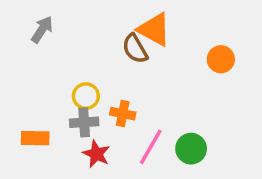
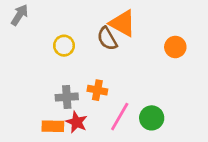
gray arrow: (42, 29) -> (19, 15), moved
yellow circle: (86, 96) -> (64, 46), moved
orange rectangle: (35, 138) -> (53, 126), moved

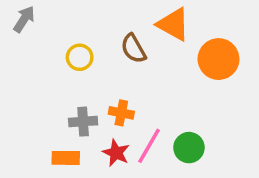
orange triangle: (122, 23) -> (173, 24), moved
orange circle: (175, 47) -> (218, 59), size x1.5
red star: (77, 122) -> (116, 153), moved

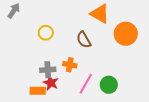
brown semicircle: (133, 49) -> (84, 40), moved
red star: (116, 153) -> (51, 83), moved

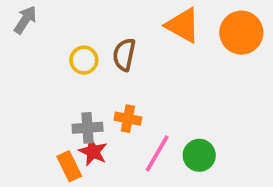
orange circle: (126, 34) -> (241, 33), moved
brown semicircle: (84, 40) -> (124, 55), moved, turned 42
orange rectangle: (38, 91) -> (69, 166), turned 63

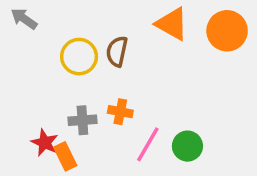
gray arrow: (25, 20) -> (24, 19), turned -88
yellow circle: (84, 60) -> (79, 57), size x1.4
red star: (93, 152) -> (45, 143), moved

